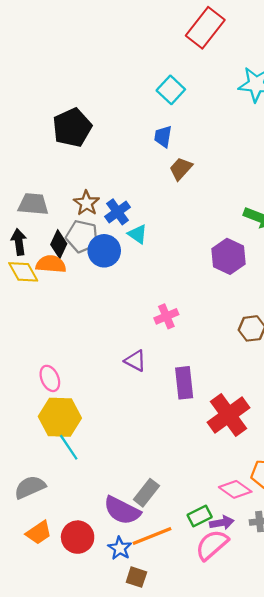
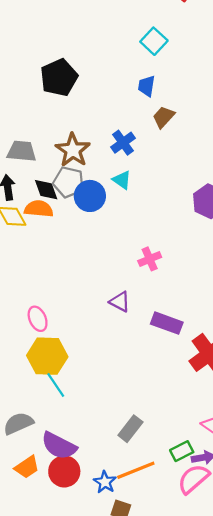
brown star: (86, 203) -> (73, 150), size x1.4
blue cross: (118, 212) -> (123, 143), moved
black diamond: (59, 244) -> (46, 190), turned -45
purple rectangle: (184, 383) -> (167, 323), turned -64
purple semicircle: (122, 510) -> (59, 446), moved

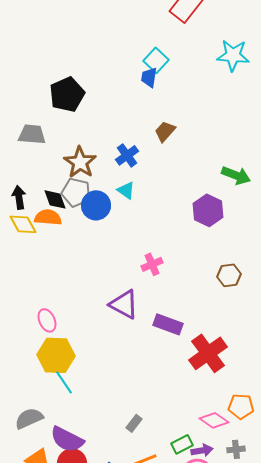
blue trapezoid: (146, 86) -> (149, 77), moved
gray trapezoid: (22, 151) -> (32, 134), moved
purple triangle: (120, 302) -> (124, 304), size x1.5
gray rectangle: (130, 429) -> (134, 423), size x0.7

